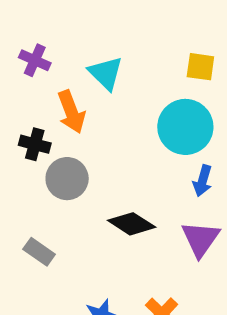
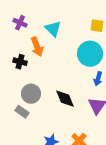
gray circle: (67, 179) -> (31, 94), moved
black diamond: (132, 224) -> (65, 99), turned 35

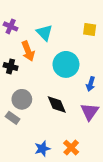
cyan circle: (90, 54) -> (66, 64), moved

